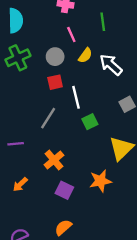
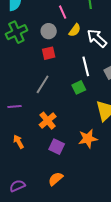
white line: (76, 97) -> (86, 66), moved
orange arrow: (20, 184) -> (18, 142), turned 104

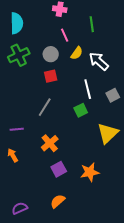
orange star: (88, 139) -> (90, 172), moved
orange arrow: (18, 142) -> (13, 155), moved
purple square: (57, 147) -> (59, 169), turned 35

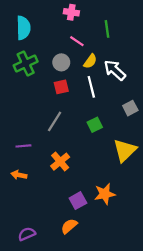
pink line: (65, 35) -> (77, 41), turned -32
white line: (88, 89) -> (91, 87), moved
orange arrow: (13, 155) -> (19, 175), turned -48
purple square: (59, 169) -> (78, 201), moved

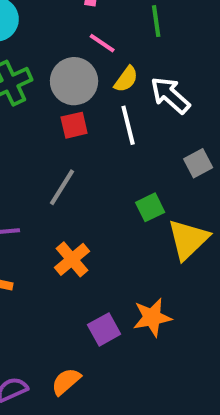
gray circle: (61, 62) -> (74, 81), size x1.5
green square: (95, 125) -> (150, 207), moved
orange semicircle: (69, 226) -> (66, 381), moved

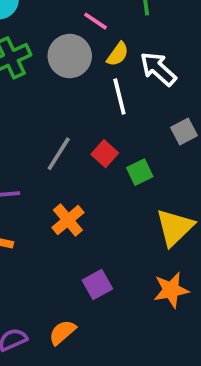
red square: (74, 125) -> (105, 154), moved, turned -35
yellow triangle: (188, 239) -> (175, 227), moved
orange star: (152, 317) -> (171, 290), moved

